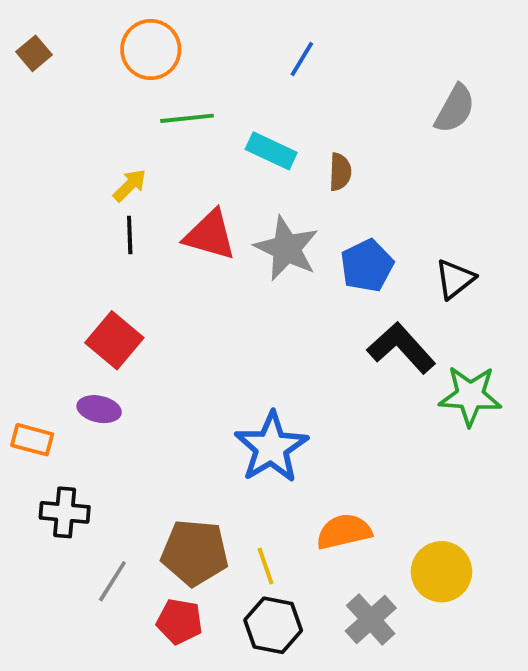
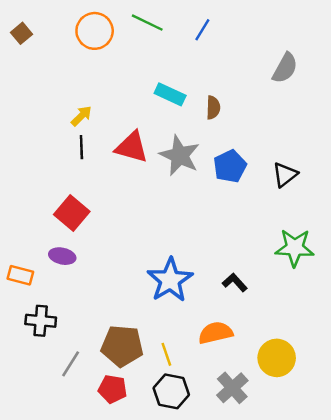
blue line: (302, 59) -> (202, 30), moved
green line: (187, 118) -> (147, 23), moved, turned 32
black L-shape: (401, 348) -> (235, 282), moved, size x0.6

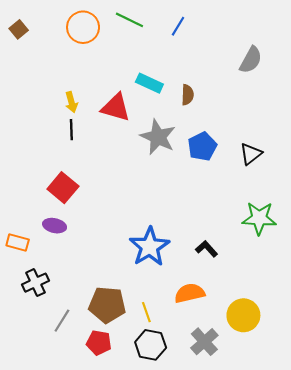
yellow arrow: (81, 116) -> (71, 102), turned 120
red triangle: (132, 147) -> (116, 107), moved
black cross: (41, 321) -> (36, 283), turned -30

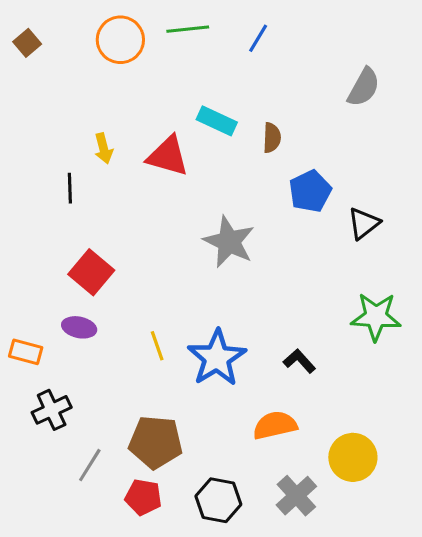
green line: (129, 20) -> (188, 29), turned -32
black line: (71, 130) -> (70, 188), moved
gray star: (158, 137) -> (229, 242), moved
blue pentagon: (202, 146) -> (310, 191), moved
yellow line: (146, 312) -> (157, 346), moved

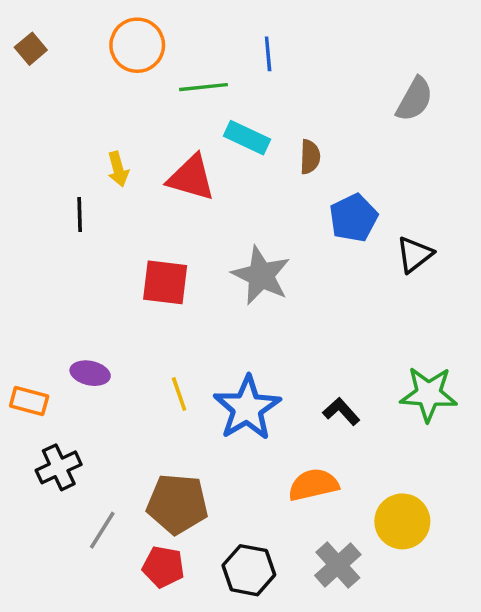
green line: (188, 29) -> (203, 87), moved
blue line: (258, 38) -> (268, 54), moved, turned -36
red square: (91, 272) -> (165, 282), moved, turned -33
green star: (376, 317) -> (429, 394), moved

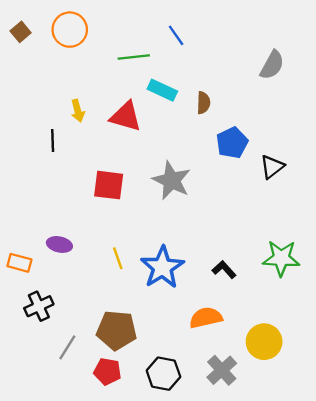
orange circle: (137, 45) -> (70, 30), moved
blue line: (268, 54) -> (176, 35), turned -30

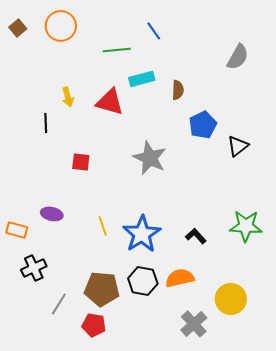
cyan rectangle: (162, 90) -> (142, 79), turned -40
red square: (109, 185) -> (81, 162), moved, size x0.7
black hexagon: (163, 374) -> (143, 281), moved

